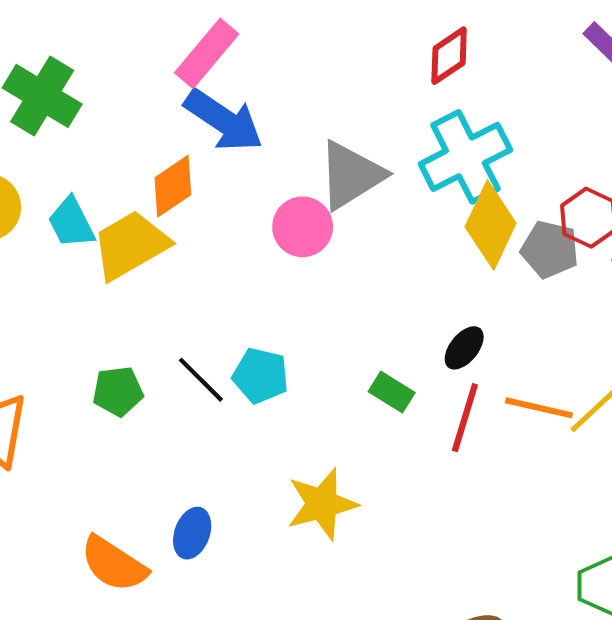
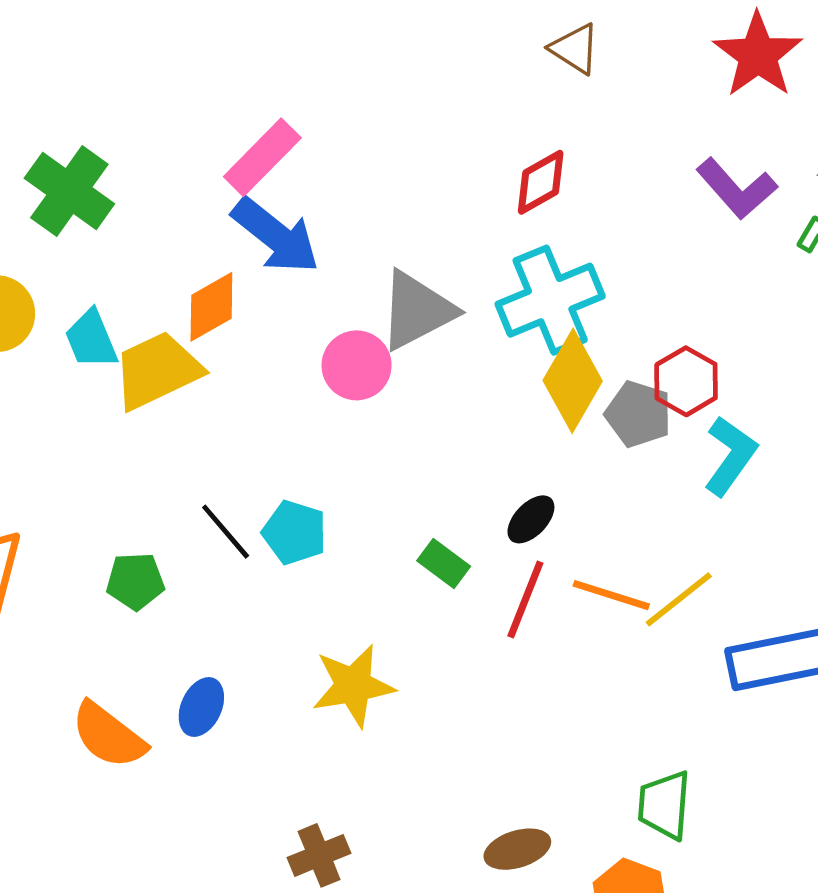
green pentagon: (118, 391) -> (135, 581), moved

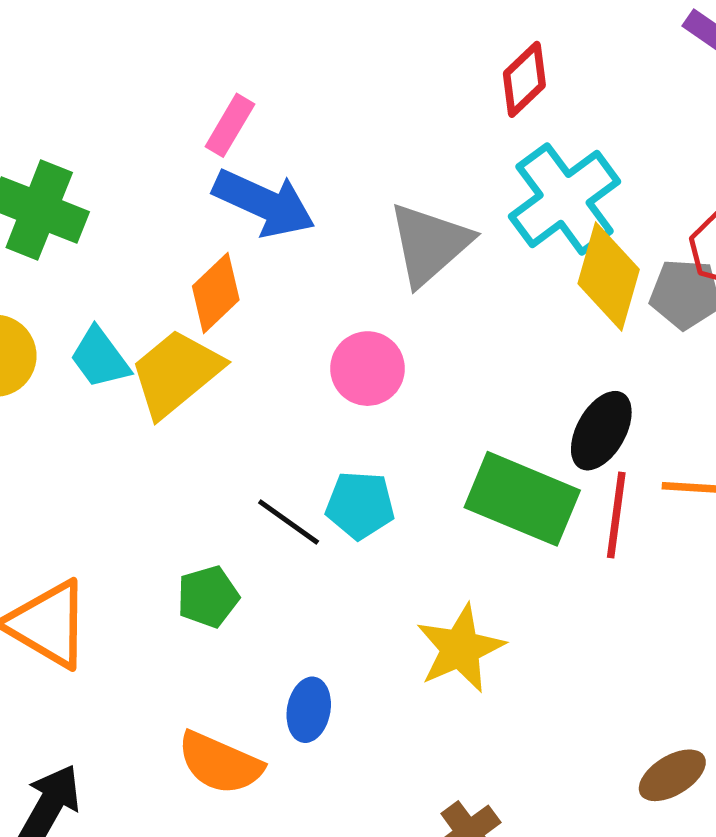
pink rectangle: (262, 157) -> (230, 125), size x0.7
pink circle: (357, 365) -> (368, 369), moved
black ellipse: (531, 519) -> (601, 431), size x1.4
green rectangle: (444, 563) -> (522, 499), size x2.0

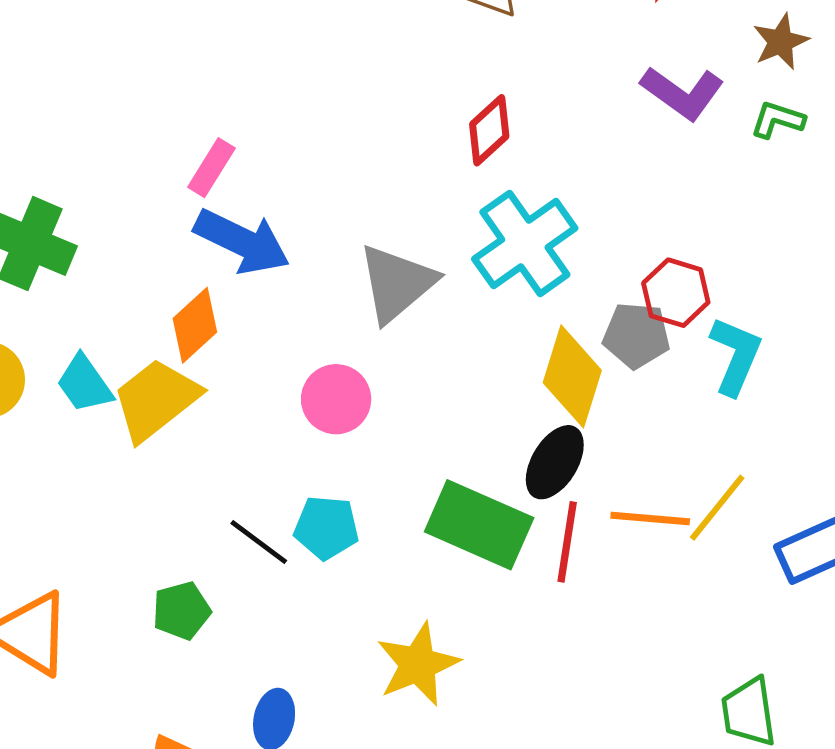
yellow diamond: (609, 276) -> (572, 376), moved

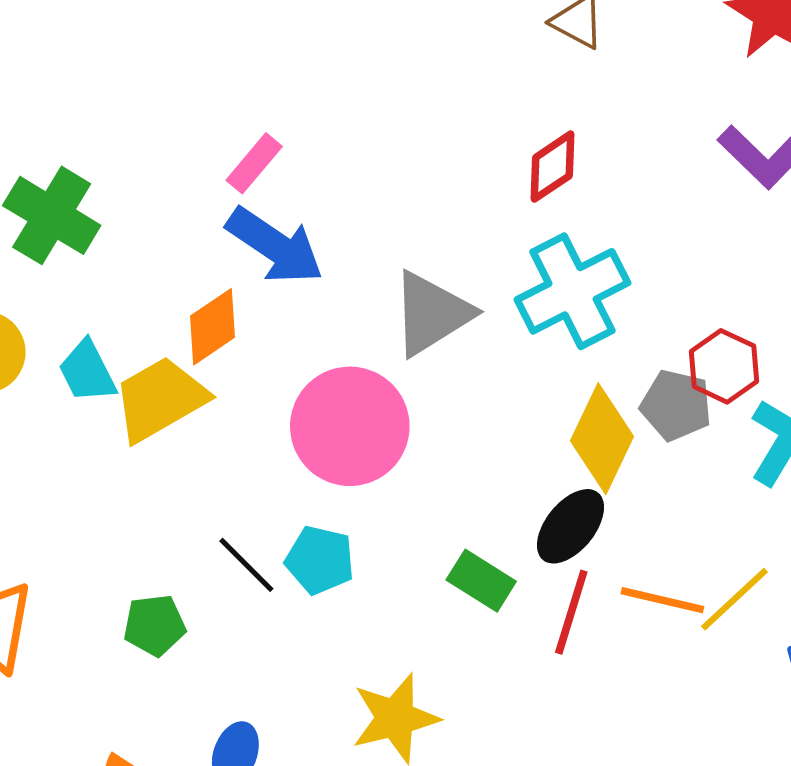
pink circle: (336, 399) -> (350, 426), size x1.6
green rectangle: (479, 525) -> (481, 581), size x0.6

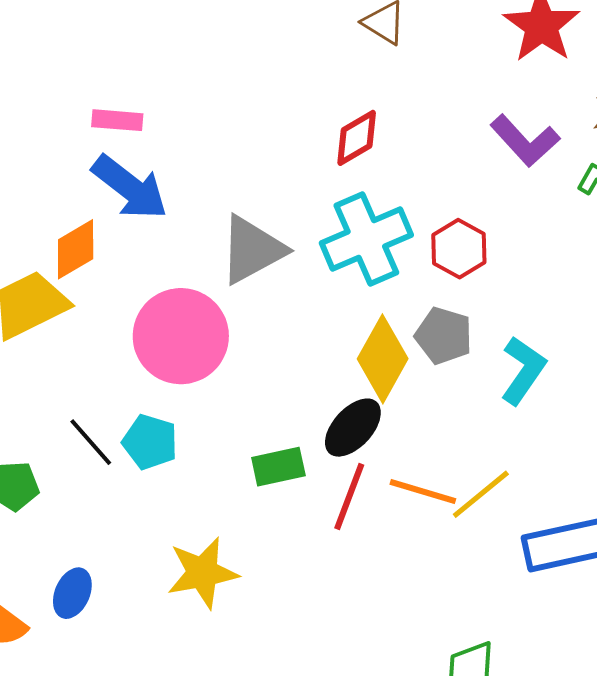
pink rectangle: (254, 163) -> (117, 120), turned 51
red hexagon: (724, 366) -> (459, 249), moved
green rectangle: (481, 581) -> (278, 467), turned -48

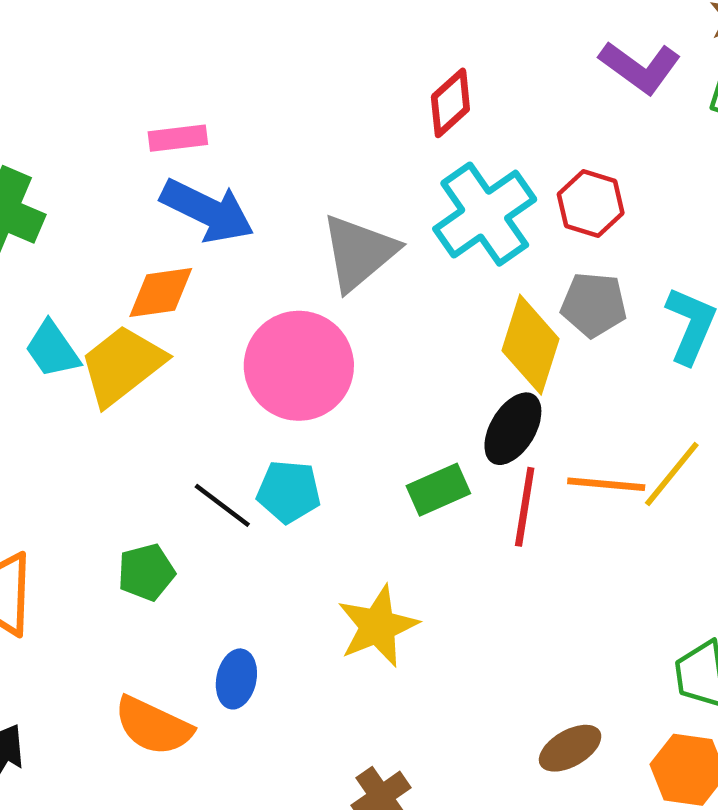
orange diamond: (76, 249) -> (161, 292), turned 34

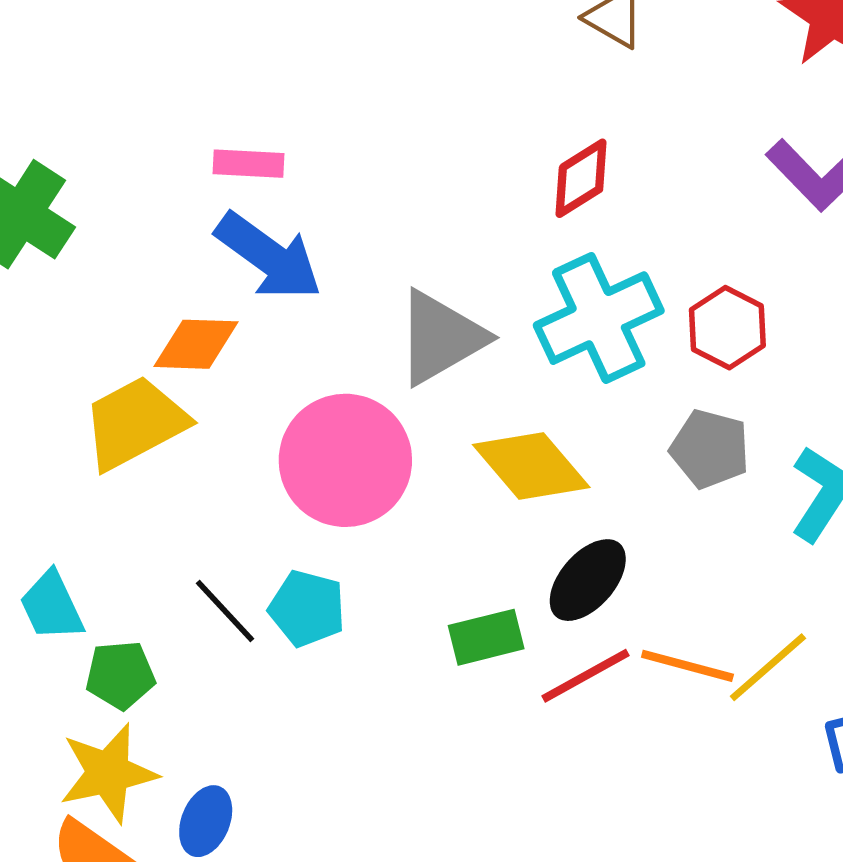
yellow diamond: (530, 345) -> (531, 466), moved, turned -68
cyan trapezoid: (52, 349) -> (52, 606), moved
red line: (525, 507) -> (586, 676), turned 42
yellow star: (378, 626) -> (108, 773), moved

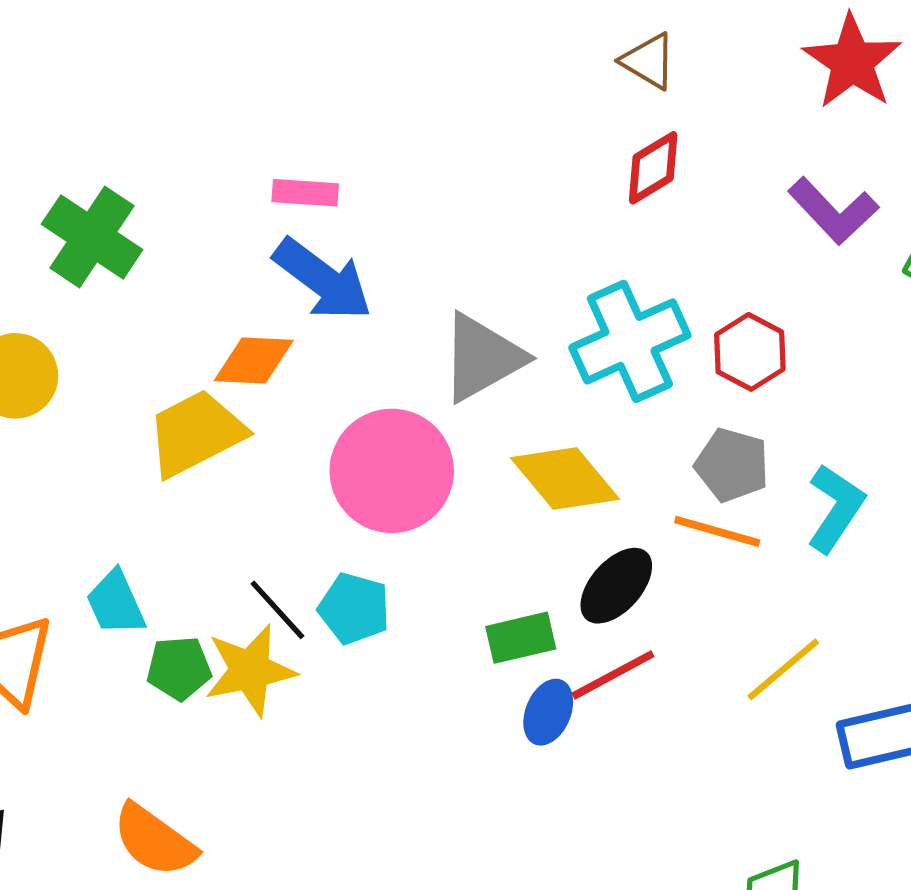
red diamond: (581, 178) -> (653, 168), moved
orange line: (687, 666) -> (717, 531), moved
yellow star: (108, 773) -> (250, 670), moved
blue ellipse: (206, 821) -> (548, 712), moved

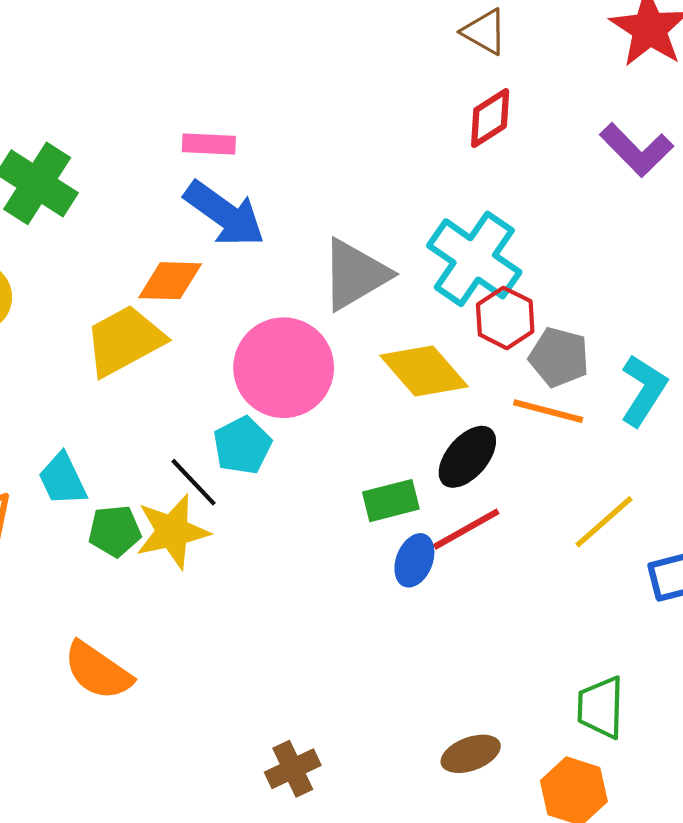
cyan cross: (630, 341) -> (474, 259), turned -30
red hexagon: (750, 352) -> (505, 318), moved
cyan pentagon: (354, 608) -> (242, 446), moved, turned 30

